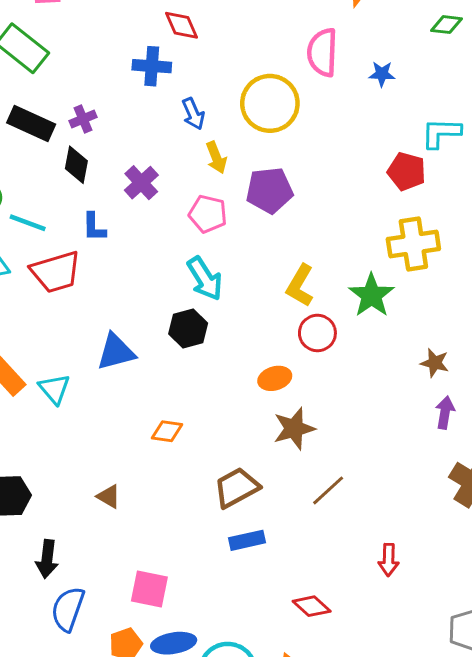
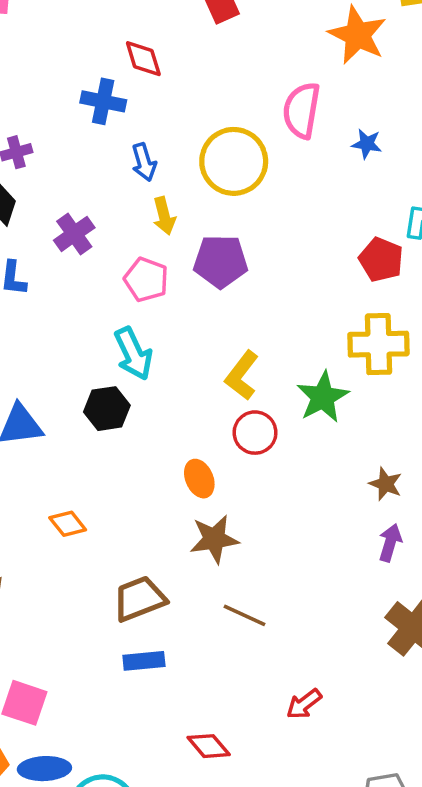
orange ellipse: (275, 378) -> (199, 479), turned 76
orange diamond: (167, 431) -> (68, 524), turned 36
brown line: (328, 490) -> (244, 615), turned 60
red arrow: (389, 560) -> (304, 704), turned 44

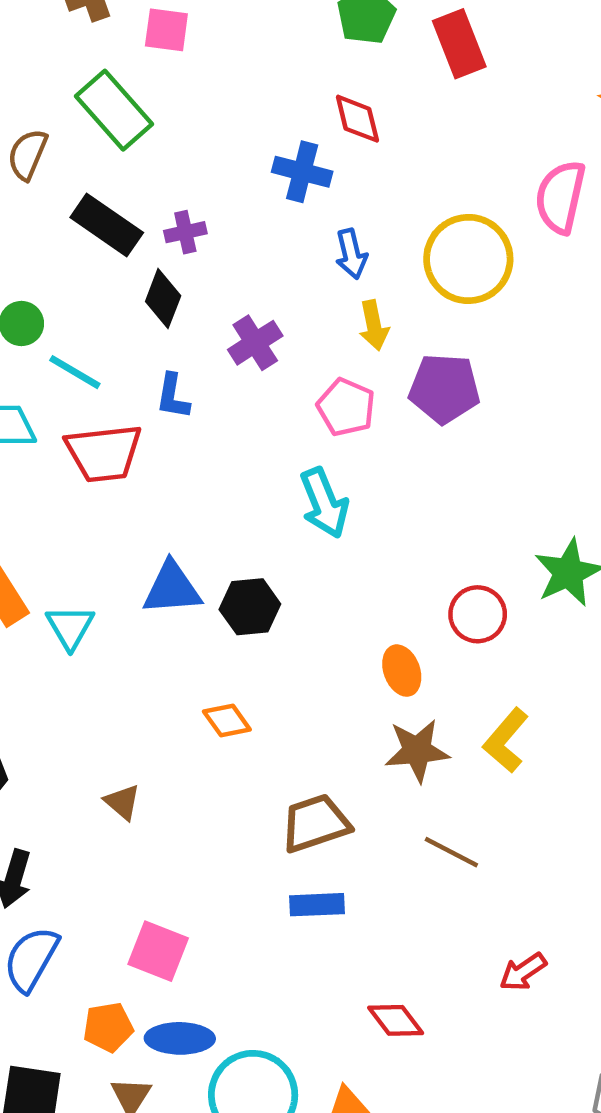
yellow L-shape: (242, 375) -> (506, 740), moved
black hexagon: (107, 409) -> (250, 607), moved

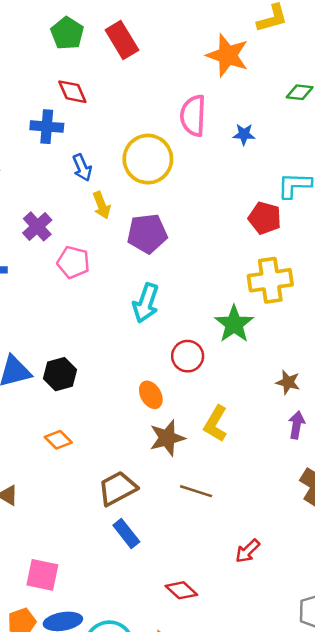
pink pentagon: (346, 407) -> (73, 262), moved
cyan arrow: (324, 503) -> (146, 303), moved, turned 51
blue rectangle: (317, 905) -> (126, 534), turned 64

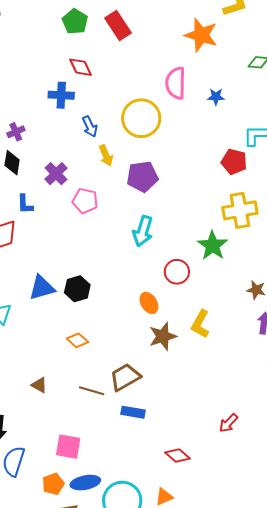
brown line: (196, 491) -> (92, 391), moved
blue rectangle: (126, 534) -> (133, 412), turned -40

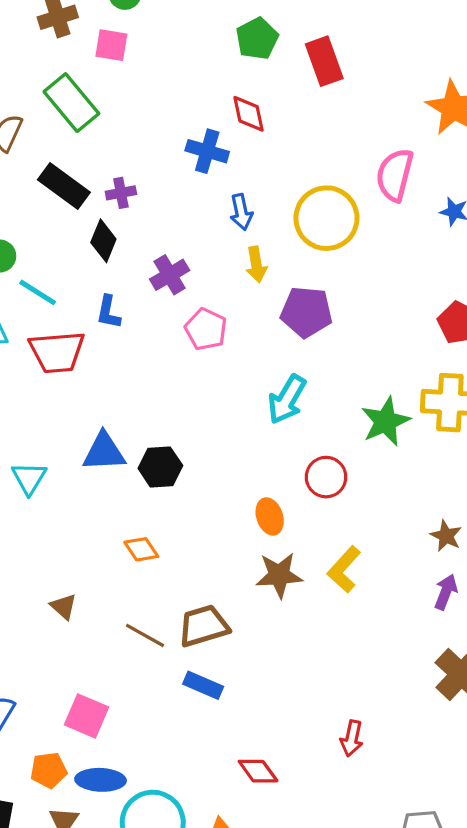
green star: (213, 246) -> (385, 421), moved
red arrow: (228, 423) -> (352, 738), turned -45

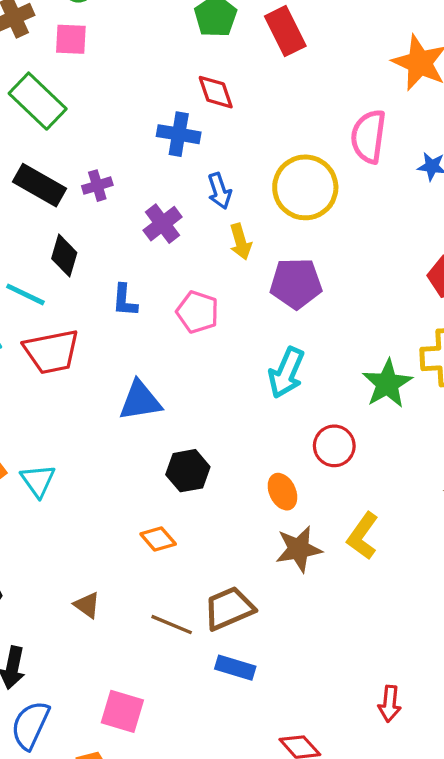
black diamond: (103, 241) -> (64, 256), moved
purple cross: (170, 275) -> (163, 224), moved
blue L-shape: (108, 312) -> (125, 300), moved
blue triangle: (104, 452) -> (140, 401), moved
black hexagon: (160, 467) -> (188, 471), moved

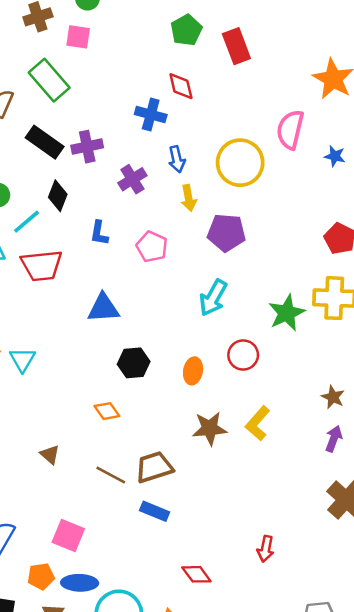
purple cross: (97, 186) -> (87, 147), size x1.4
cyan line: (25, 294) -> (27, 222), turned -72
orange ellipse: (282, 492) -> (193, 371), moved, turned 30

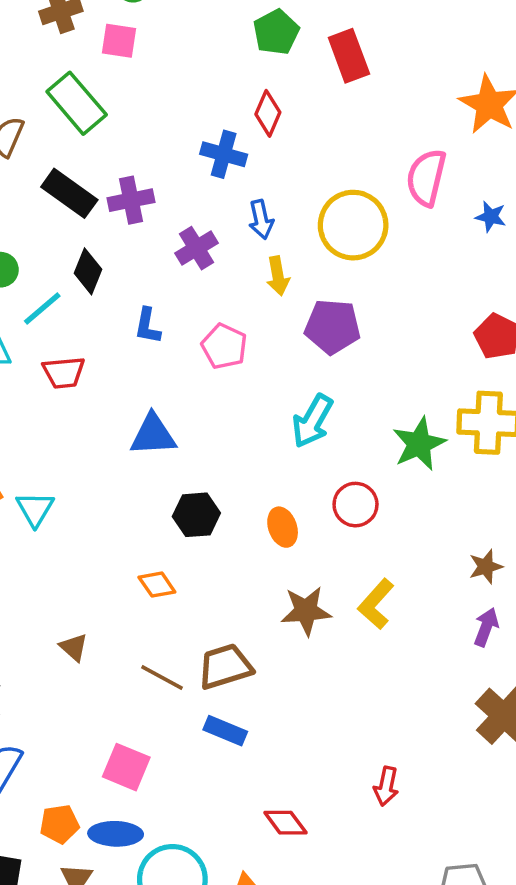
red diamond: (181, 86) -> (268, 113), turned 36
red trapezoid: (42, 266) -> (64, 373), size x0.7
orange ellipse: (193, 371) -> (283, 527), turned -30
brown star: (333, 397) -> (486, 567), turned 30
pink square: (68, 535) -> (126, 767), moved

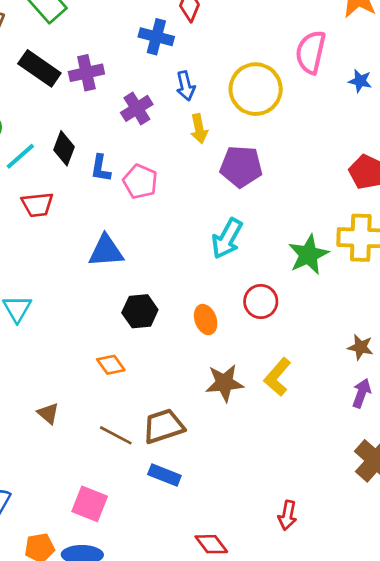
black diamond: (88, 271) -> (64, 148), moved
pink pentagon: (224, 346) -> (140, 182), moved
brown star: (486, 567) -> (360, 347), turned 30

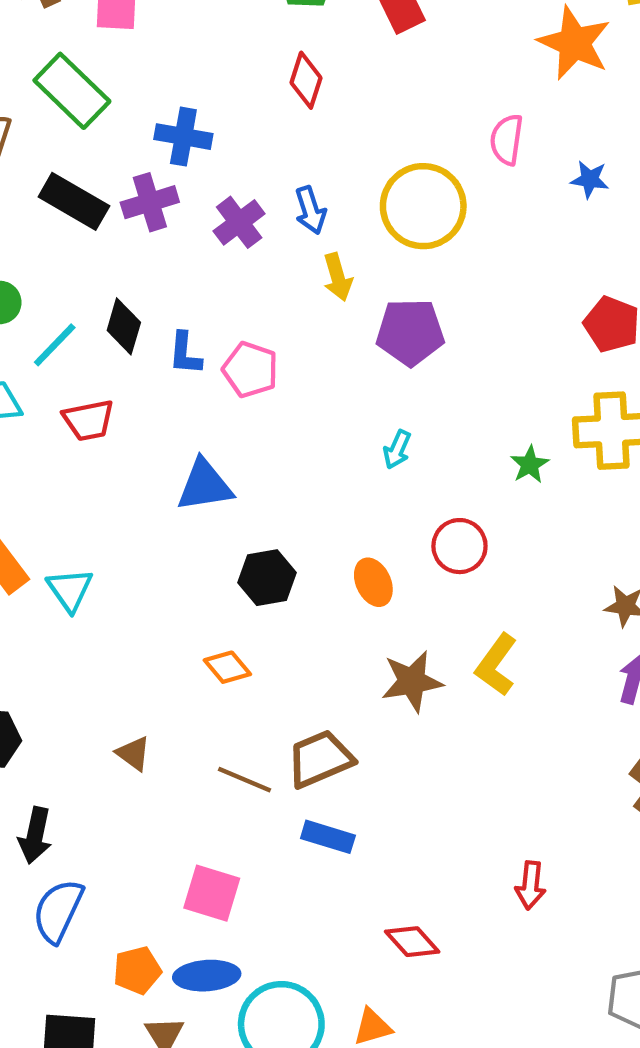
blue cross: (156, 37) -> (183, 137), moved
pink semicircle: (311, 52) -> (507, 140), size x0.7
purple cross: (137, 108) -> (239, 222), moved
cyan arrow: (227, 239) -> (397, 450), size x0.6
green star: (308, 255) -> (530, 465), size x0.6

